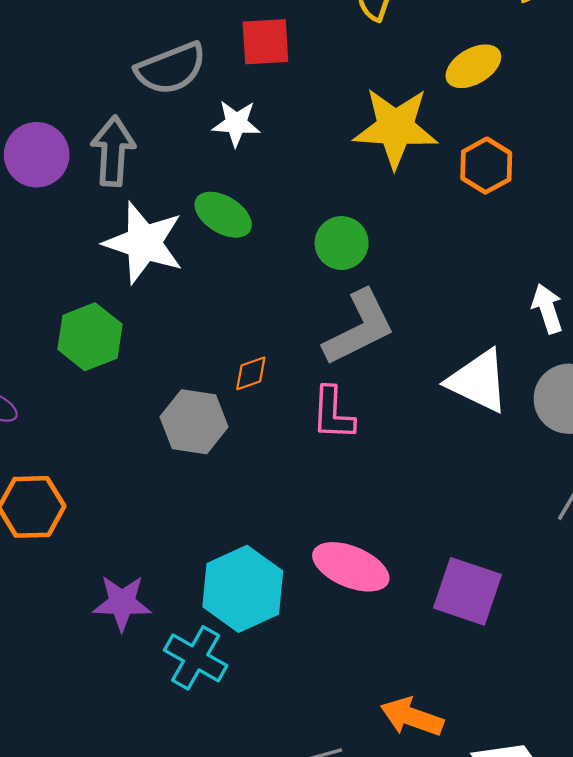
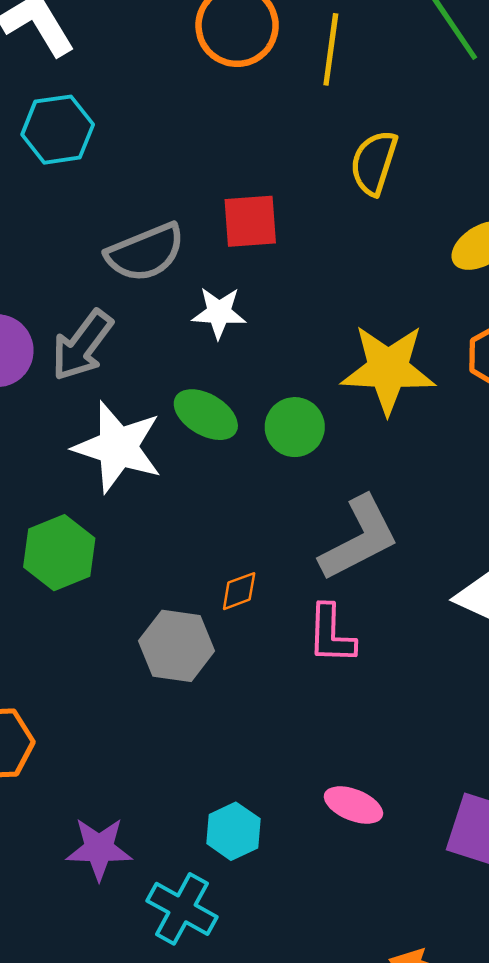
yellow star: (395, 128) -> (388, 369), moved
gray arrow: (113, 151) -> (82, 345), turned -146
green circle: (342, 243) -> (295, 427), moved
pink ellipse: (351, 567) -> (353, 805), size x0.7
cyan hexagon: (243, 589) -> (233, 831), size x0.6

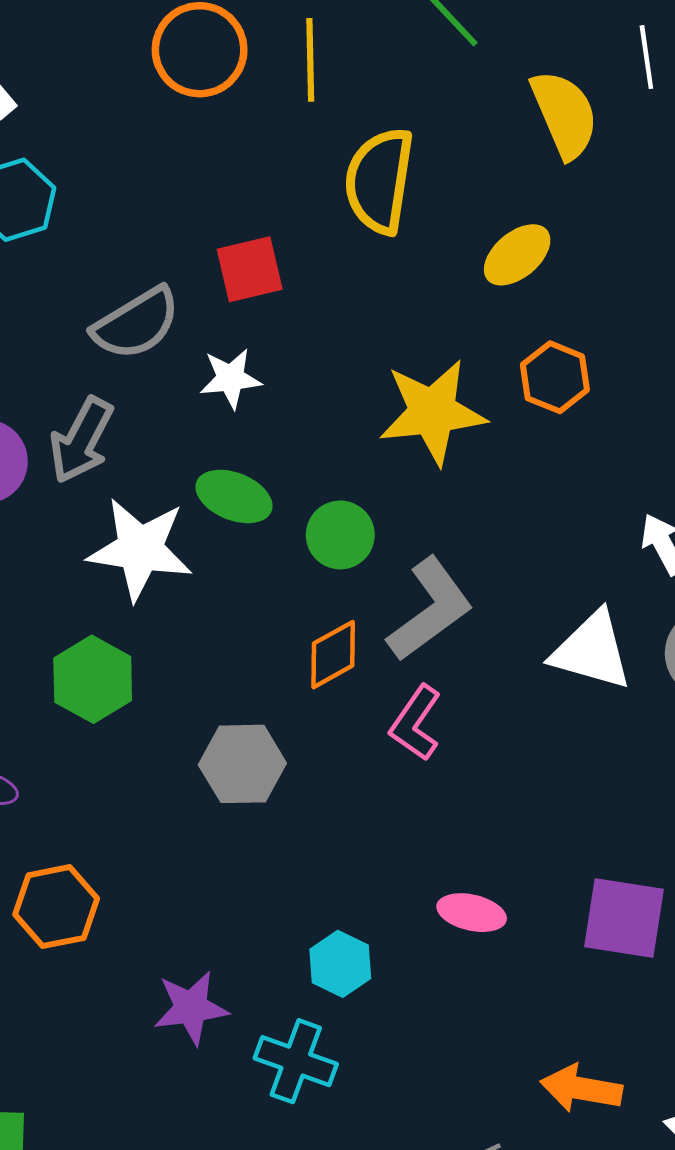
yellow semicircle: (374, 163) -> (379, 181), size x1.4
green circle: (295, 427) -> (340, 535), moved
orange diamond: (239, 591) -> (333, 655), moved, size x1.4
pink L-shape: (331, 634) -> (416, 723), turned 42

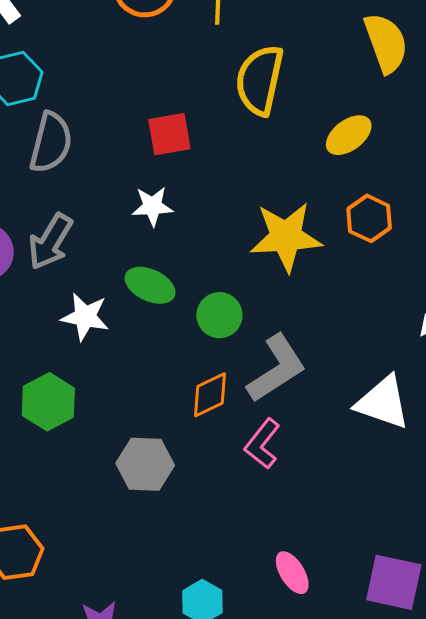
gray semicircle: (136, 323) -> (51, 142), moved, turned -48
white star: (140, 549) -> (85, 317), size x0.7
pink ellipse: (472, 913) -> (292, 573), turned 42

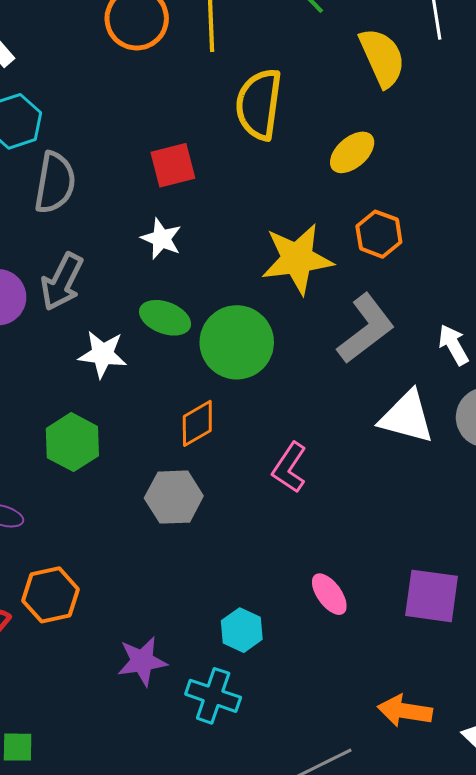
white star: (152, 206) -> (161, 239), turned 30
green circle: (219, 315) -> (237, 342), size x1.6
gray L-shape: (277, 368) -> (366, 329), moved
orange diamond: (210, 395) -> (197, 423), moved

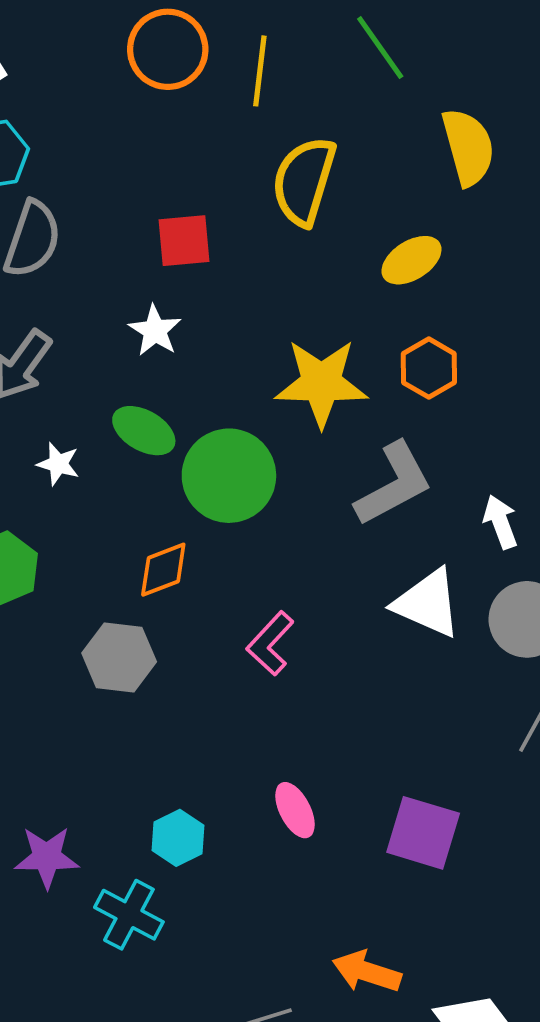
white star: (103, 354) -> (58, 464), size x0.7

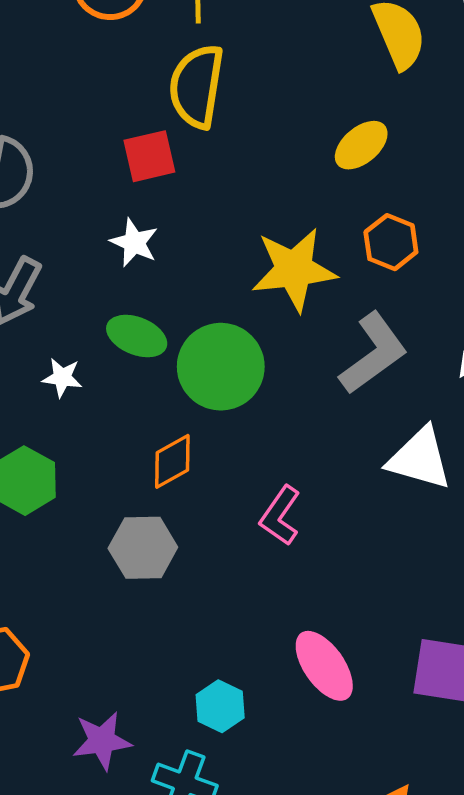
yellow semicircle: (304, 181) -> (197, 86), moved
pink ellipse: (295, 810) -> (324, 666), size x1.4

